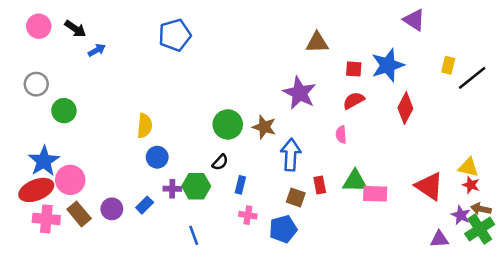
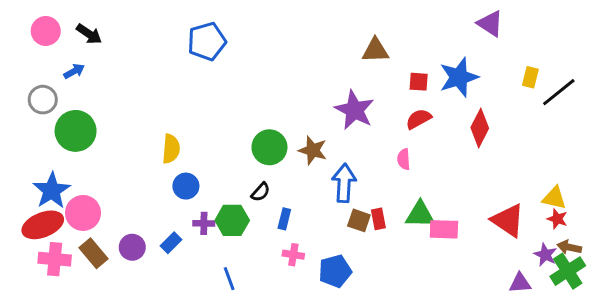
blue arrow: (97, 50) -> (74, 71), moved
green circle: (64, 111) -> (76, 131), size x1.4
brown square: (296, 198) -> (359, 220), moved

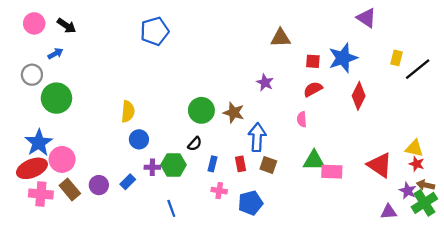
purple star: (354, 110) -> (265, 82), size x0.6
red rectangle: (378, 219) -> (240, 164), moved

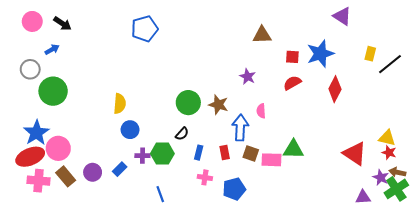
pink semicircle: (302, 119) -> (261, 111), moved
pink rectangle: (332, 172) -> (271, 160), moved

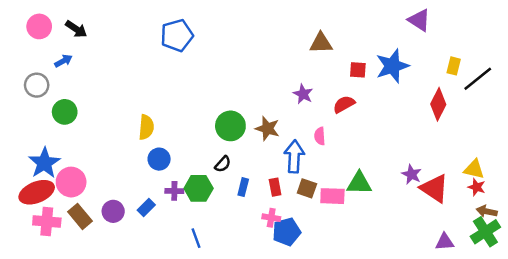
red semicircle: (292, 83) -> (344, 104), moved
red diamond: (335, 89) -> (438, 104), moved
green circle: (53, 91) -> (65, 112), size x0.7
pink cross: (205, 177) -> (271, 218), moved
purple star: (381, 177) -> (411, 174), moved

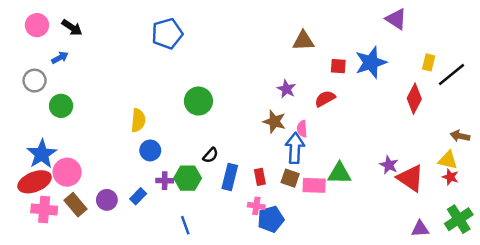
green circle: (230, 126) -> (198, 101), moved
brown star: (267, 128) -> (274, 122), moved
blue arrow: (294, 157) -> (295, 148), moved
blue rectangle: (243, 187) -> (230, 177), size x1.5
brown arrow: (487, 211) -> (460, 136), moved

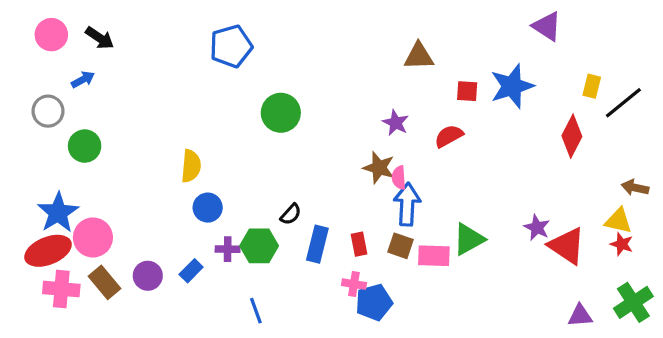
green circle: (198, 101) -> (281, 113), moved
pink semicircle: (302, 129) -> (399, 178), moved
green triangle: (339, 173) -> (469, 239), turned -30

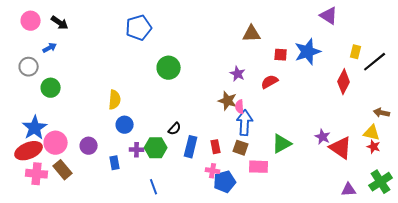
pink rectangle: (434, 256) -> (259, 167), moved
blue rectangle: (191, 271) -> (115, 163), turned -56
purple circle: (148, 276) -> (89, 146), moved

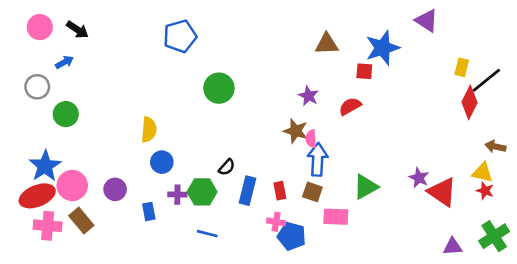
blue star: (308, 52) -> (383, 48), moved
red diamond: (344, 82) -> (469, 102), moved
blue pentagon: (225, 182) -> (292, 236), turned 30
blue line: (154, 187) -> (207, 234), moved, turned -56

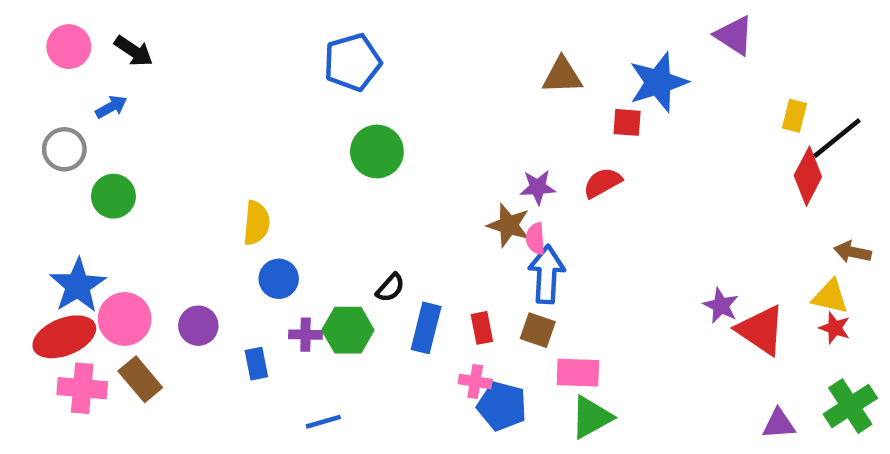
blue pentagon: (180, 36) -> (352, 62), moved
purple star: (309, 96) -> (538, 187), moved, turned -30
green triangle: (366, 187) -> (591, 417), moved
blue line: (207, 234) -> (323, 422), moved, turned -30

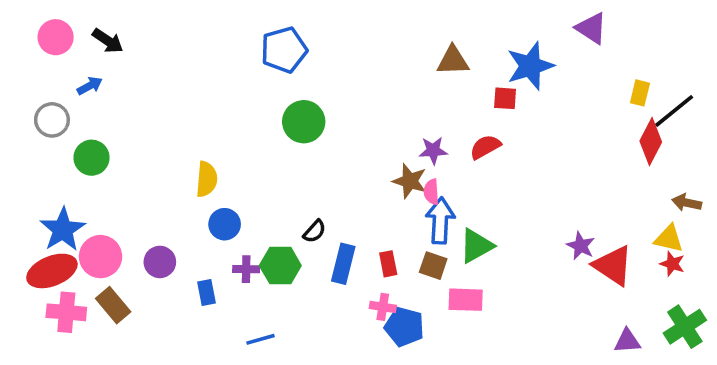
green triangle: (591, 417) -> (476, 246), moved

